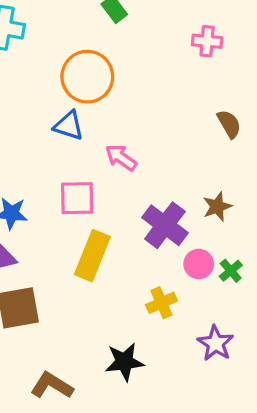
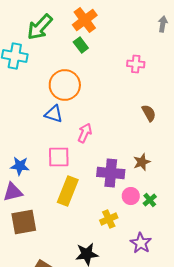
pink arrow: (121, 158) -> (85, 133), turned 78
purple cross: (165, 225) -> (111, 173), turned -32

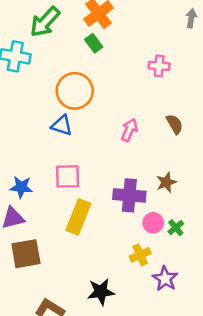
pink arrow: (85, 133) -> (129, 130), moved
yellow cross: (109, 219) -> (140, 255), moved

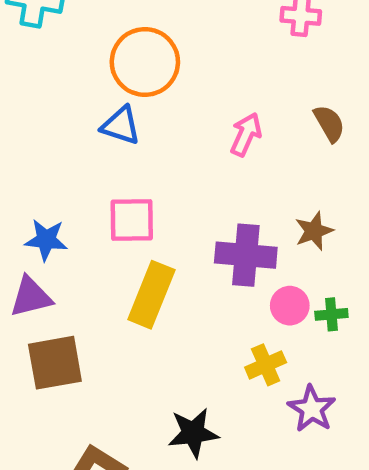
green cross: (176, 228) -> (331, 314), turned 35

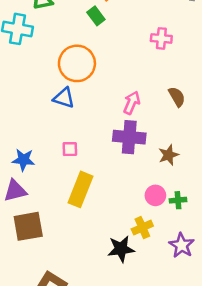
pink square: (132, 220) -> (70, 149), size x0.6
purple cross: (246, 255) -> (129, 137), moved
purple star: (312, 409) -> (182, 245), moved
black star: (193, 433) -> (121, 249), moved

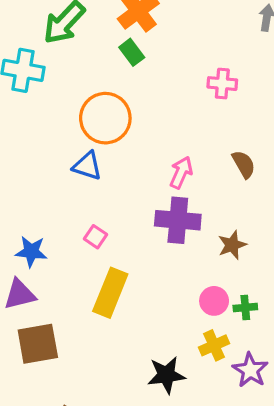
pink square: (70, 149) -> (95, 237), turned 35
yellow cross: (142, 228) -> (214, 345), moved

